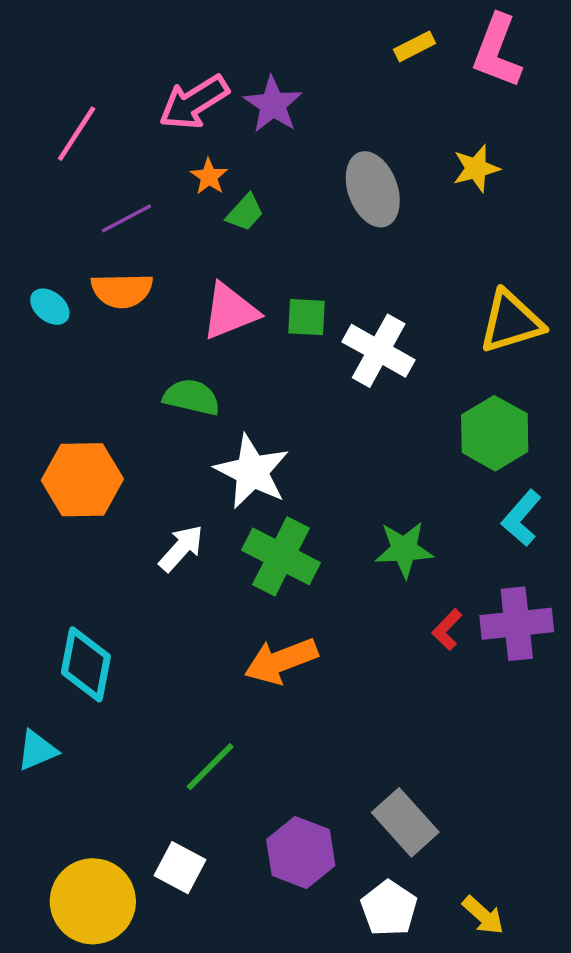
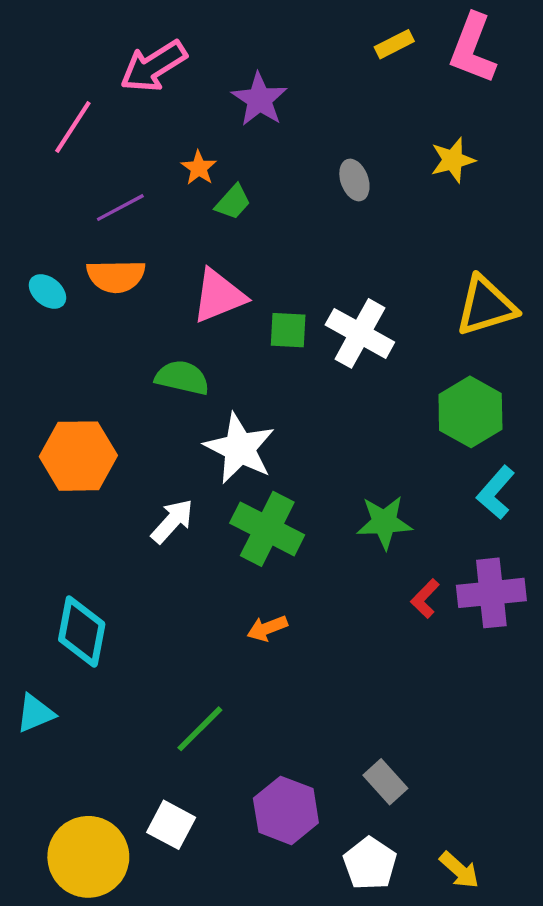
pink arrow: (194, 102) -> (153, 66), moved
gray ellipse: (373, 189) -> (354, 180), size x0.6
green square: (307, 317) -> (288, 330), moved
orange arrow: (281, 661) -> (267, 628), size x0.6
gray rectangle: (405, 822) -> (385, 782), size x0.7

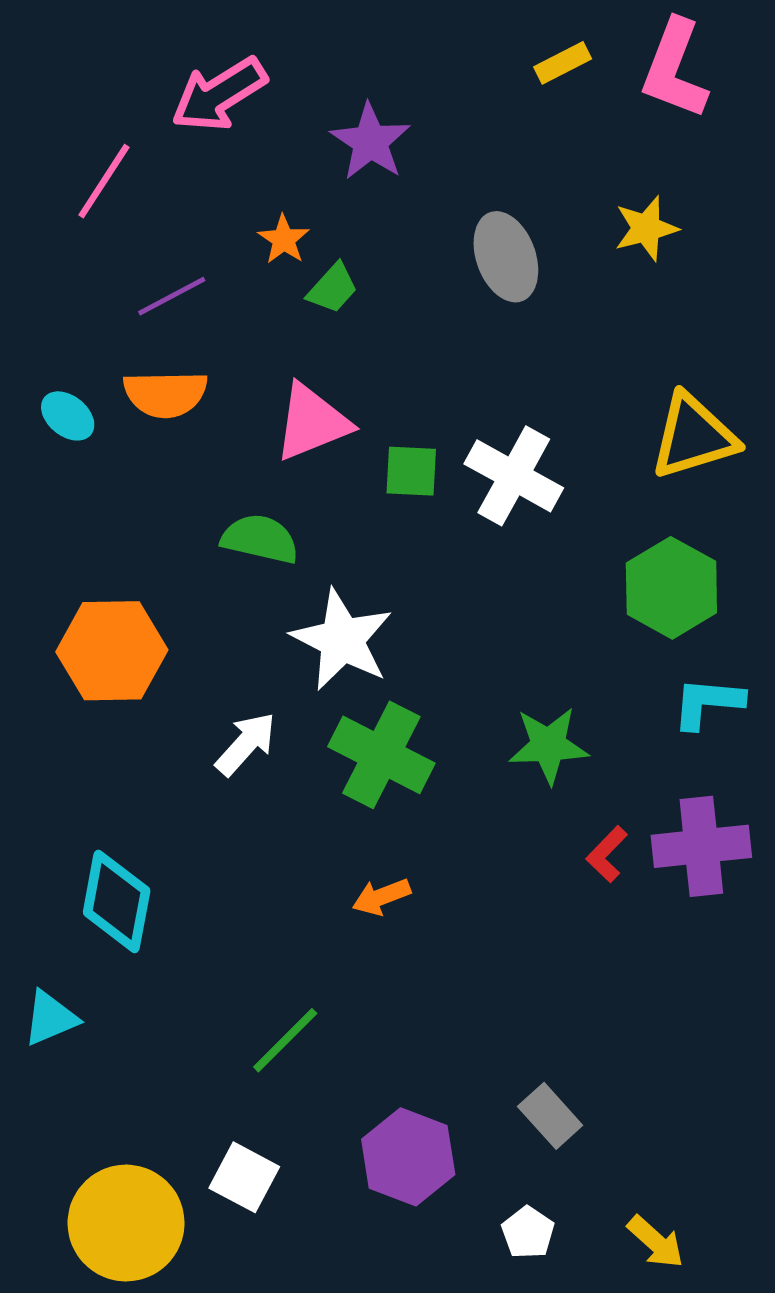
gray ellipse: (354, 180) -> (506, 257), size x1.5
cyan L-shape: (496, 492) -> (708, 703), turned 54
white pentagon: (370, 863) -> (528, 1232), size x0.7

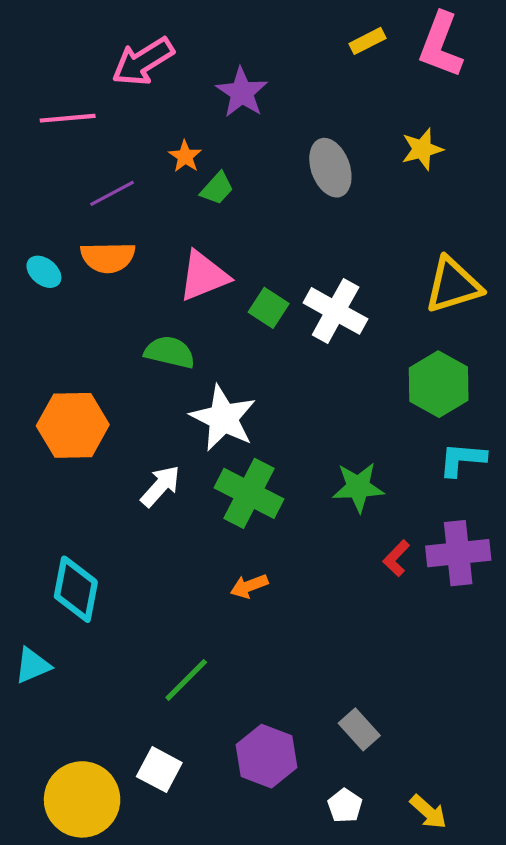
pink line: (104, 181) -> (68, 118), turned 52
green square: (411, 471) -> (269, 308), turned 30

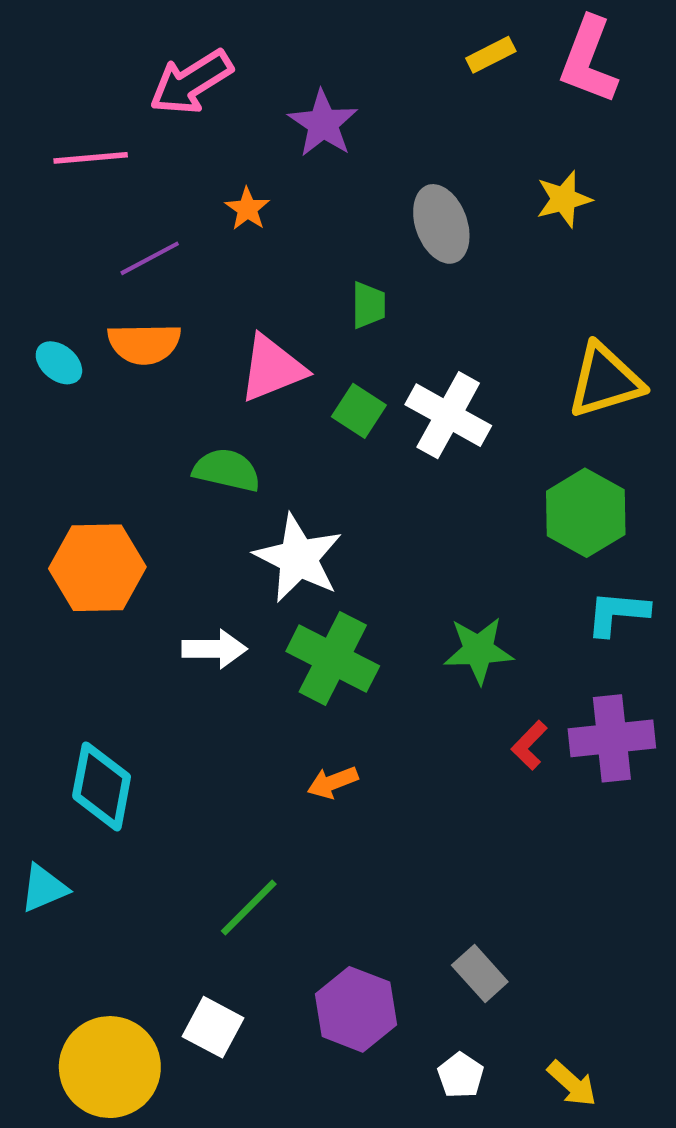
green trapezoid: (217, 188) -> (368, 305), moved, turned -42
white arrow: (160, 486) -> (214, 649), turned 48

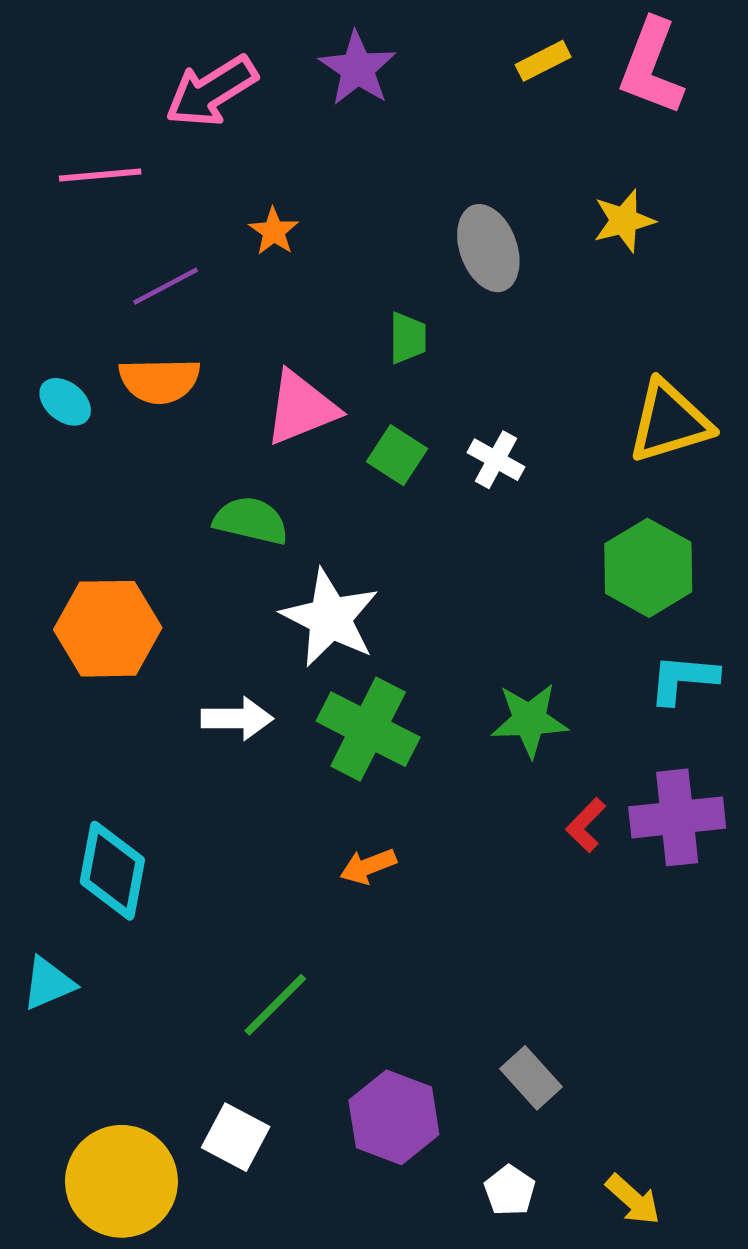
purple star: (323, 124) -> (357, 68), moved
white cross: (448, 415) -> (496, 460), size x0.6

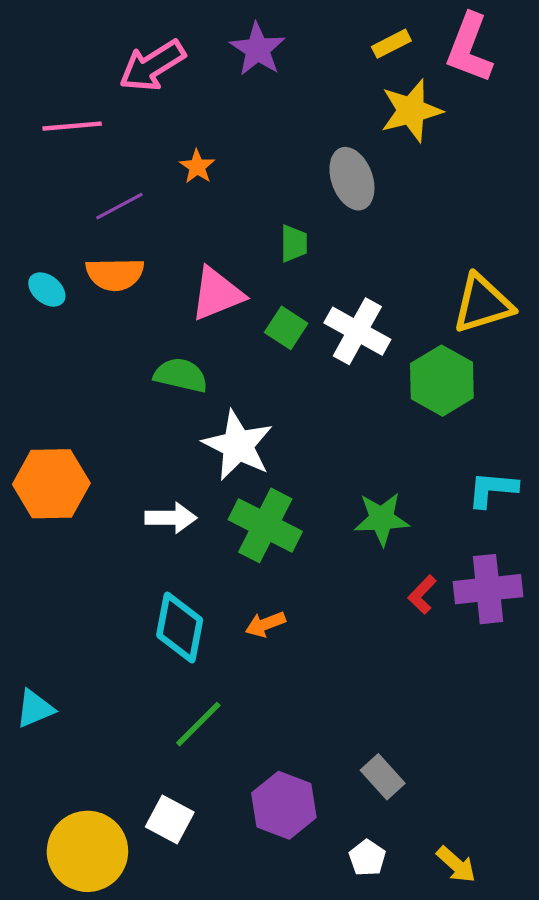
yellow star: (624, 221) -> (411, 111), moved, size x1.4
white cross: (496, 460) -> (357, 331), size x1.6
green hexagon: (648, 568) -> (442, 381), moved
orange hexagon: (108, 629) -> (51, 484), moved
cyan diamond: (112, 871) -> (180, 627), moved

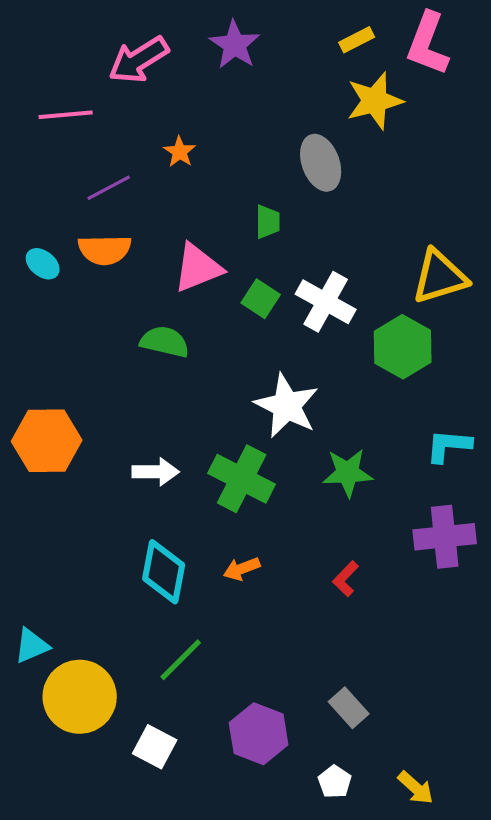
white star: (238, 445) -> (287, 406), moved
red L-shape: (422, 595) -> (346, 579), moved
yellow circle: (87, 851) -> (80, 697), moved

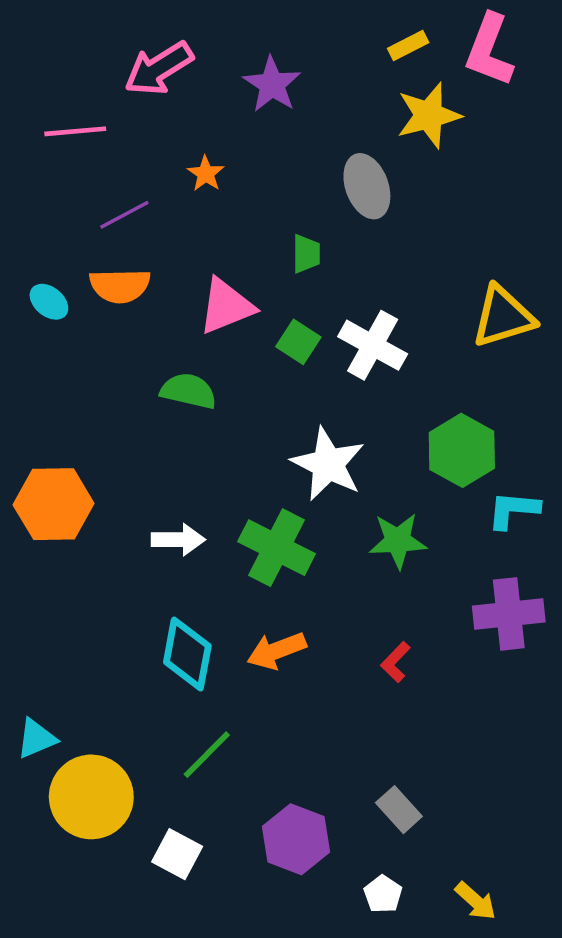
purple star: (235, 45) -> (272, 84), moved
green hexagon: (403, 347) -> (462, 450), moved
orange arrow: (242, 569) -> (277, 651), size x1.4

